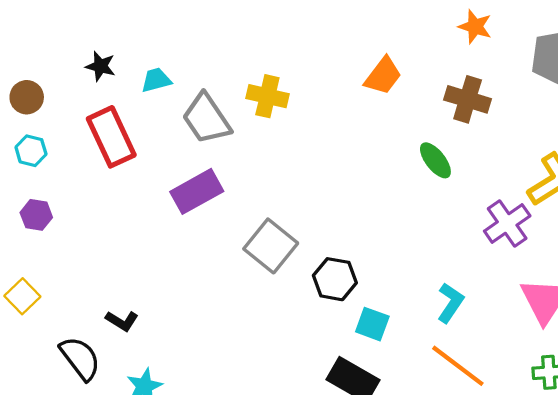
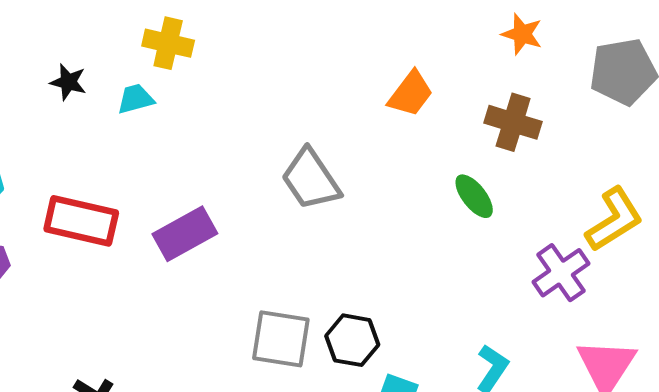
yellow cross: (267, 96) -> (168, 43), moved
gray trapezoid: (206, 119) -> (311, 179), moved
red rectangle: (111, 137) -> (81, 221), moved, turned -52
gray square: (271, 246) -> (281, 339), moved, turned -30

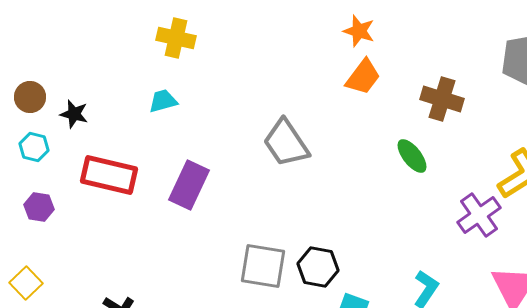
orange star: (522, 34) -> (359, 31), moved
black star: (68, 82) -> (74, 114), moved
cyan trapezoid: (136, 99) -> (163, 101), moved
purple rectangle: (185, 234) -> (189, 185), turned -36

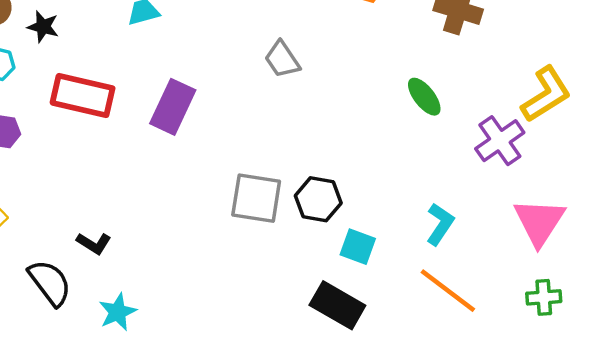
gray trapezoid: (286, 143) -> (282, 59), size x0.7
green ellipse: (412, 156) -> (424, 97), moved

